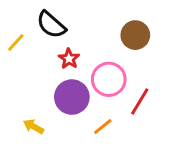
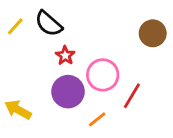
brown circle: (135, 35) -> (153, 33), moved
yellow line: (16, 42) -> (15, 26), moved
yellow arrow: (33, 127) -> (18, 110), moved, size x1.4

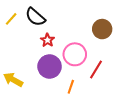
brown circle: (153, 33) -> (102, 29), moved
orange line: (97, 119) -> (71, 87), turned -32

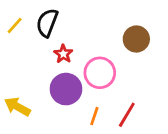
black semicircle: (35, 17) -> (47, 23), turned 70
red line: (96, 70) -> (127, 115), moved

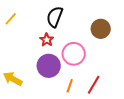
black semicircle: (47, 23) -> (55, 17), moved

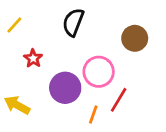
red star: (47, 40) -> (33, 58), moved
red line: (94, 85) -> (119, 100), moved

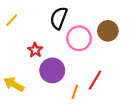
red star: (33, 58) -> (35, 50), moved
pink circle: (99, 72) -> (79, 38), moved

